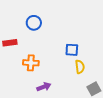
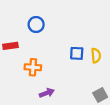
yellow semicircle: (80, 67) -> (96, 55), moved

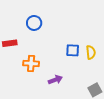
purple arrow: (47, 93) -> (55, 80), moved

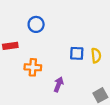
purple arrow: (55, 80) -> (59, 84), turned -48

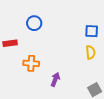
blue square: (77, 53) -> (92, 31), moved

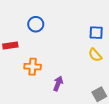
yellow semicircle: (91, 52) -> (95, 55), turned 144

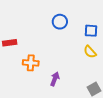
blue circle: (36, 24) -> (60, 22), moved

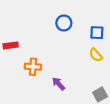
purple arrow: (55, 79) -> (59, 84), turned -64

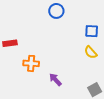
blue circle: (64, 23) -> (56, 11), moved

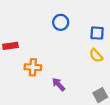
blue circle: (56, 11) -> (61, 22), moved

